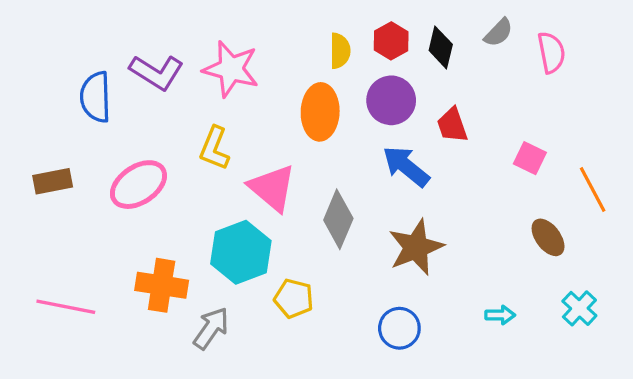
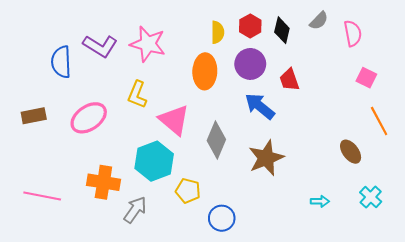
pink square: (530, 158) -> (366, 78), moved
blue circle: (399, 328) -> (222, 218), moved

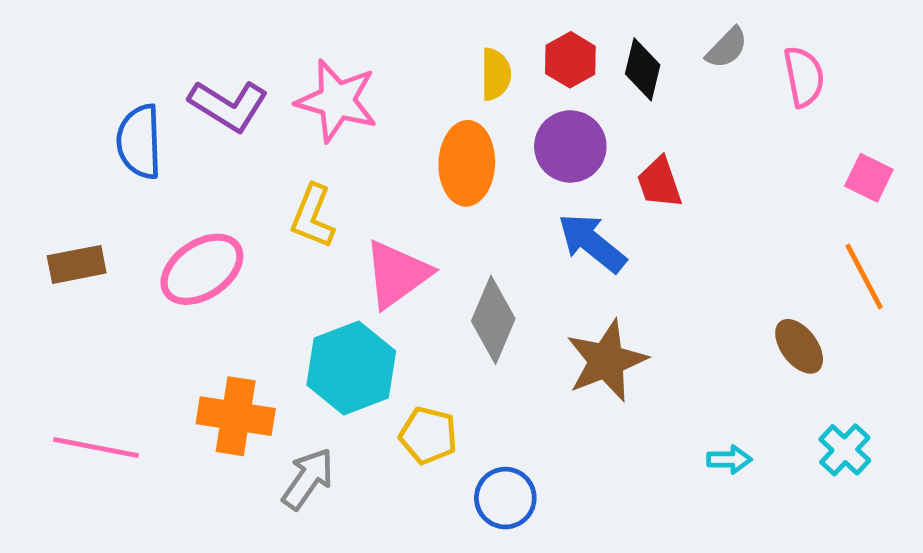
pink square: (366, 78) -> (869, 178), moved
pink triangle: (174, 120) -> (397, 274), turned 44

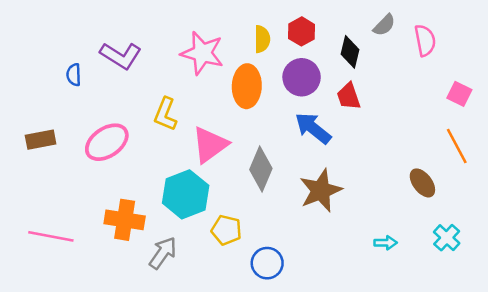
black diamond: (643, 69) -> (350, 52), moved
pink star: (337, 101) -> (202, 53), moved
blue semicircle: (139, 142) -> (74, 75), size x0.6

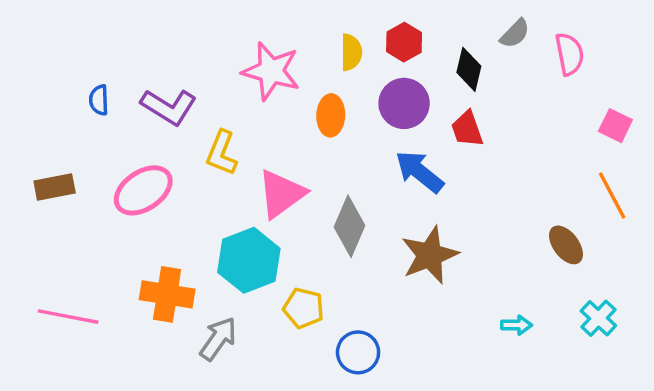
purple L-shape: (121, 56) -> (169, 107), moved
orange ellipse: (247, 86) -> (331, 115), size x0.7

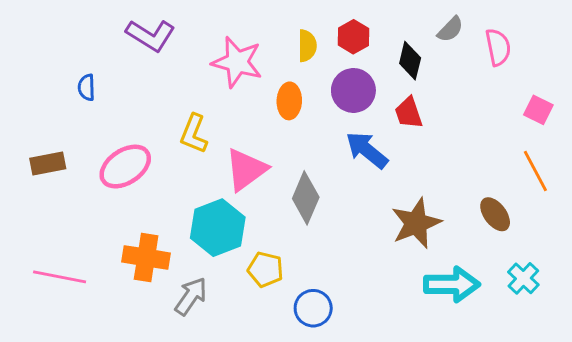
purple L-shape: (169, 107) -> (151, 35), moved
brown star: (430, 255) -> (416, 223), moved
cyan arrow: (517, 325) -> (452, 284), size x2.0

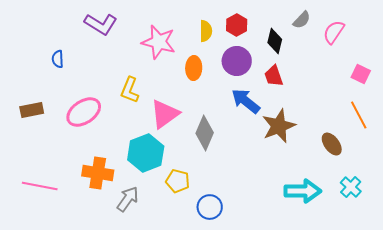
pink semicircle: (498, 47) -> (334, 32), turned -135
brown star: (416, 223) -> (279, 126), moved

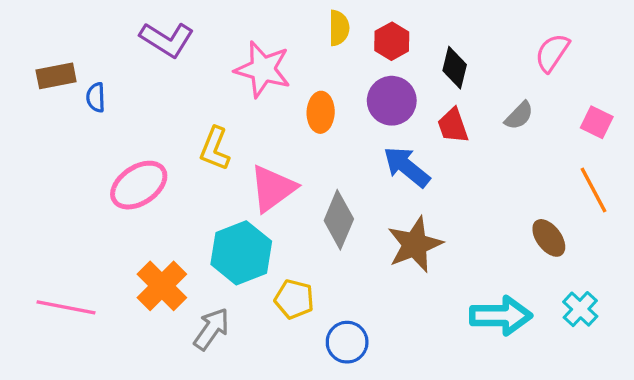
gray semicircle: (302, 20) -> (519, 116), moved
yellow semicircle: (206, 31) -> (339, 28), moved
brown rectangle: (32, 110) -> (56, 76), moved
brown star: (279, 126) -> (415, 245), moved
orange cross: (98, 173) -> (162, 286), turned 36

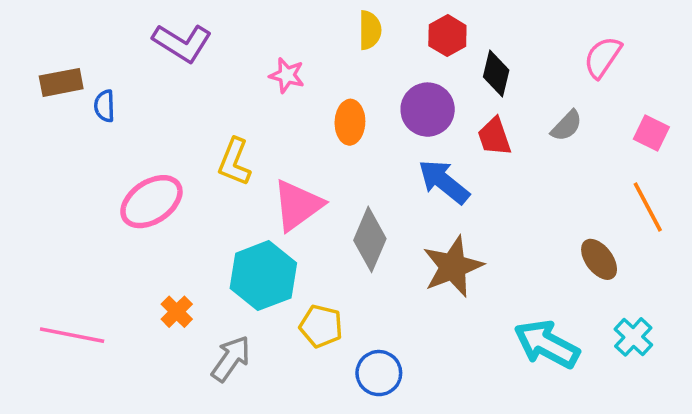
red hexagon: (392, 41) -> (447, 36), moved
pink star: (263, 69) -> (287, 75), size x0.6
orange cross: (162, 286) -> (177, 312), size x0.6
cyan arrow: (501, 316) -> (547, 344), turned -152

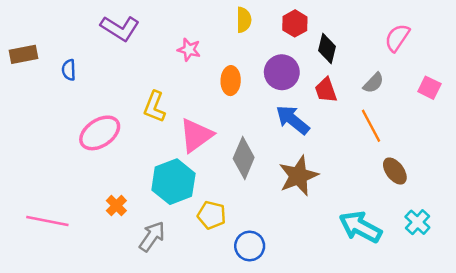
brown rectangle: (61, 82) -> (24, 54), moved
orange line: (648, 207) -> (371, 126), moved

